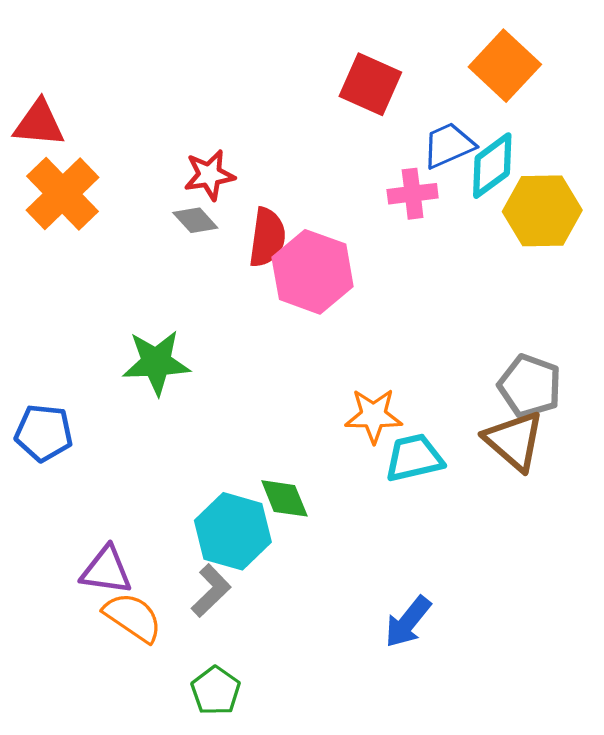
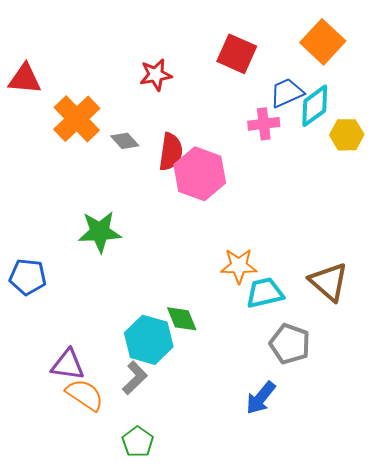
red star: (209, 175) -> (156, 75), moved
orange cross: (63, 194) -> (77, 119), moved
yellow hexagon: (542, 211) -> (347, 135), size x0.7
gray pentagon: (530, 386) -> (290, 344), moved

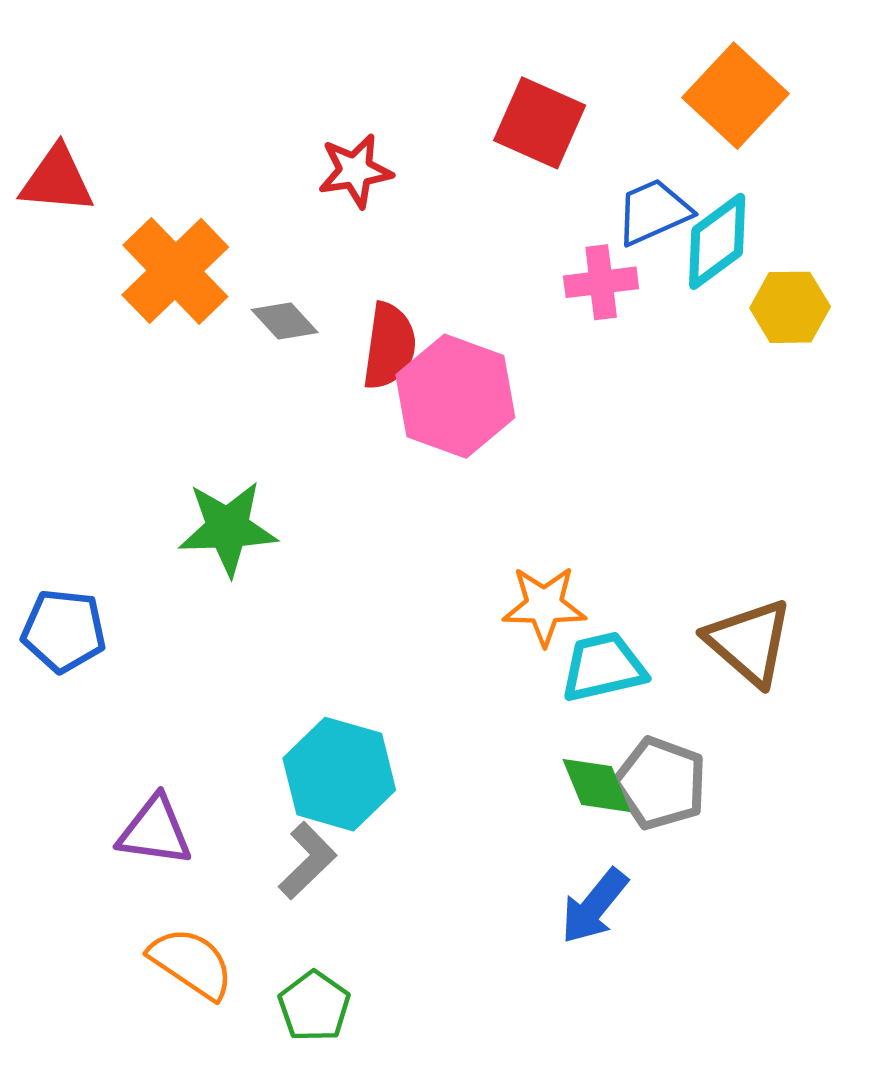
green diamond: (182, 319) -> (597, 785), moved
orange semicircle: (85, 395) -> (191, 963), moved

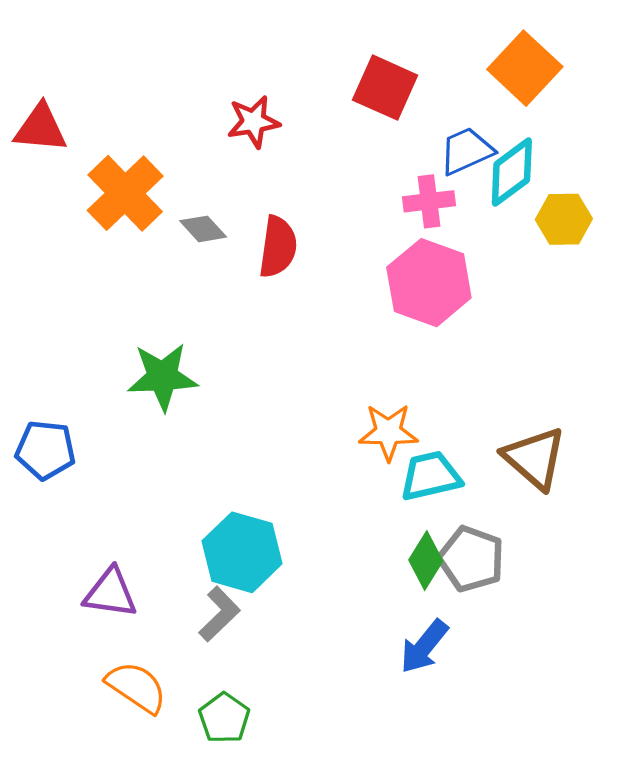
pink hexagon: (455, 396) -> (429, 283), moved
green diamond: (597, 785) -> (426, 560), turned 54

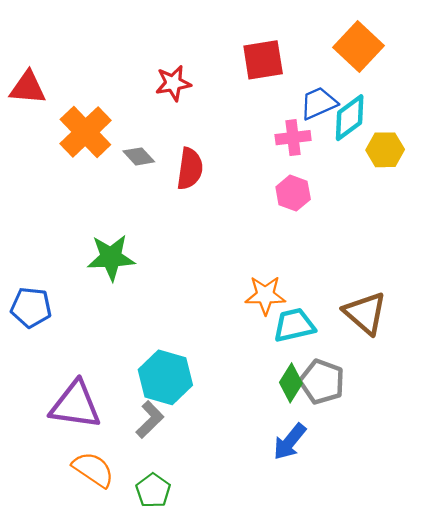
red square: (385, 88) -> (263, 60), turned -33
pink hexagon: (429, 283) -> (293, 193), size x0.6
purple triangle: (110, 593) -> (75, 405), size x1.4

